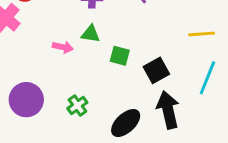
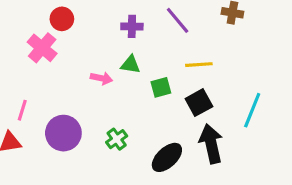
yellow line: (202, 34) -> (199, 65), moved
green square: (120, 56) -> (161, 87), turned -30

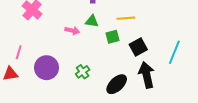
yellow line: (199, 65) -> (126, 18), moved

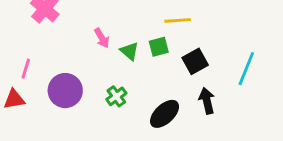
green triangle: (92, 21) -> (129, 51), moved, turned 32
pink arrow: (72, 31) -> (102, 38), turned 48
black arrow: (147, 75) -> (207, 101), size x0.7

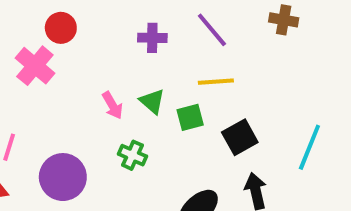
green triangle: (129, 51) -> (152, 101), moved
green cross: (116, 96) -> (132, 155), moved, turned -30

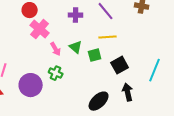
pink cross: (35, 66) -> (40, 29), moved
green cross: (132, 155) -> (56, 73), moved

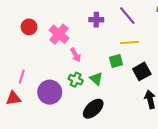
red circle: (30, 10) -> (29, 27), moved
green triangle: (76, 47) -> (96, 79), moved
black ellipse: (99, 101) -> (93, 109), moved

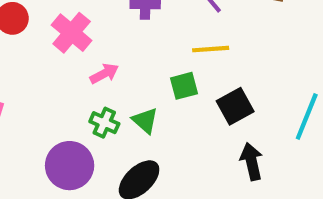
pink arrow: (76, 55) -> (104, 74), turned -88
purple circle: (50, 92) -> (70, 166), moved

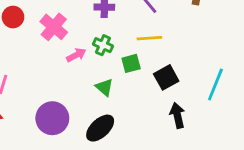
green cross: (104, 123) -> (103, 45), moved

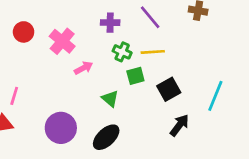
green cross: (103, 45) -> (122, 52), moved
black arrow: (177, 115) -> (179, 125), turned 50

